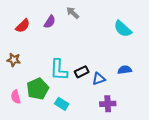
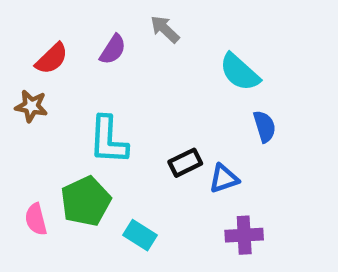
cyan semicircle: (123, 29) -> (240, 72), moved
brown star: (14, 60) -> (31, 106), moved
cyan L-shape: (59, 70) -> (108, 140), moved
blue semicircle: (125, 70) -> (265, 126), moved, turned 80

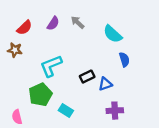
gray arrow: (165, 29) -> (78, 22), moved
cyan L-shape: (108, 140) -> (51, 66), turned 65
pink semicircle: (36, 219) -> (17, 117), moved

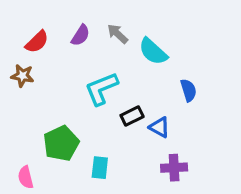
cyan semicircle: (113, 34) -> (153, 52), moved
cyan L-shape: (51, 66) -> (101, 89), moved
blue triangle: (105, 84) -> (160, 127), turned 48
cyan rectangle: (66, 111) -> (100, 168), turned 64

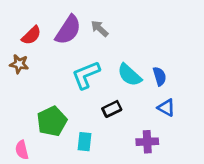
purple semicircle: (80, 35) -> (68, 30), size x1.6
cyan semicircle: (153, 52) -> (130, 75), moved
black rectangle: (132, 116) -> (112, 109), moved
blue triangle: (160, 127) -> (166, 108), moved

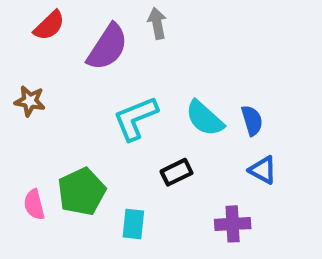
gray arrow: (100, 29) -> (157, 23), moved, turned 36
red semicircle: (31, 35) -> (49, 25), moved
pink semicircle: (22, 150) -> (34, 205), moved

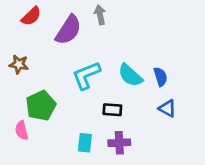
black rectangle: (177, 172) -> (112, 110), turned 30
green pentagon: (82, 192) -> (41, 106), moved
purple cross: (233, 224) -> (119, 143), moved

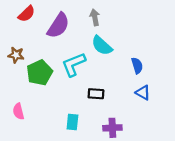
gray arrow: (100, 15) -> (95, 17), moved
cyan semicircle: (130, 75) -> (102, 46), moved
green pentagon: (41, 106) -> (40, 73), moved
purple cross: (119, 143) -> (112, 128), moved

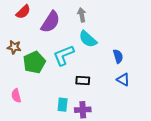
purple cross: (112, 128) -> (83, 110), moved

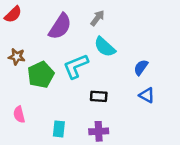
red semicircle: (23, 12) -> (13, 14), moved
gray arrow: (82, 15) -> (97, 18), turned 48
blue semicircle: (118, 56) -> (141, 67), turned -128
cyan rectangle: (63, 105) -> (59, 129), moved

